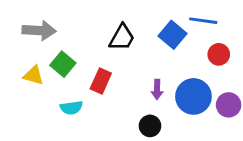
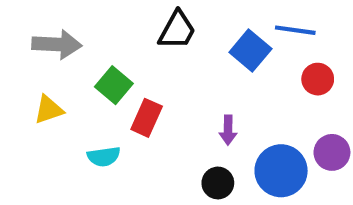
black trapezoid: (122, 38) -> (177, 30), moved
green square: (63, 64) -> (114, 85), moved
yellow triangle: (33, 75) -> (49, 110), turned -35
blue circle: (193, 96) -> (281, 171), moved

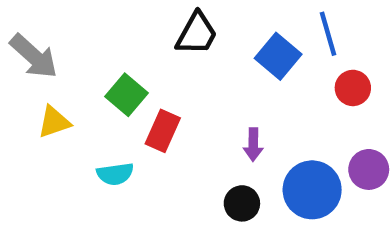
blue line: (295, 30) -> (328, 34), turned 66
gray arrow: (57, 44) -> (34, 56), moved, turned 39

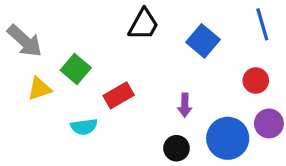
blue line: (328, 34) -> (262, 24), moved
red circle: (353, 88) -> (256, 81), moved
green square: (126, 95) -> (76, 69), moved
red rectangle: (163, 131) -> (119, 95), turned 36

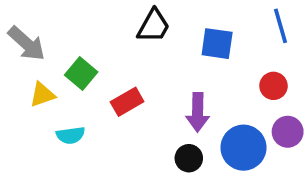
blue square: (203, 41) -> (217, 44), turned -32
purple arrow: (185, 105) -> (198, 112), size x1.5
cyan semicircle: (84, 127) -> (71, 135), moved

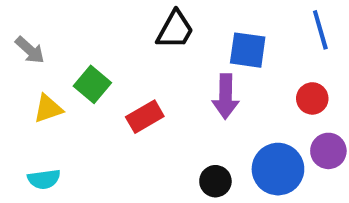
gray arrow: (26, 44) -> (30, 50), size x0.7
purple arrow: (198, 112) -> (226, 96), moved
cyan semicircle: (71, 135) -> (44, 179), moved

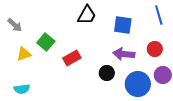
purple arrow: (226, 96) -> (124, 54), moved, turned 95
black circle: (215, 181) -> (107, 73), moved

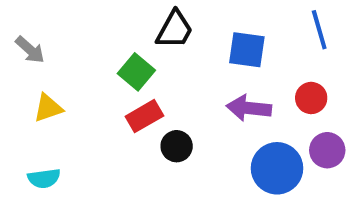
green square: (46, 42) -> (136, 72), moved
black circle: (107, 73) -> (177, 146), moved

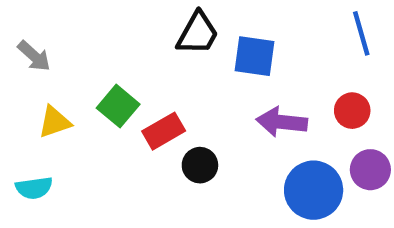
blue square: (247, 50) -> (254, 56), moved
green square: (136, 72) -> (118, 106), moved
cyan semicircle: (44, 178) -> (34, 188), moved

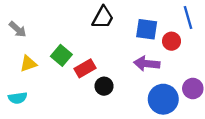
blue square: (254, 56) -> (147, 29), moved
red circle: (352, 111) -> (172, 41), moved

